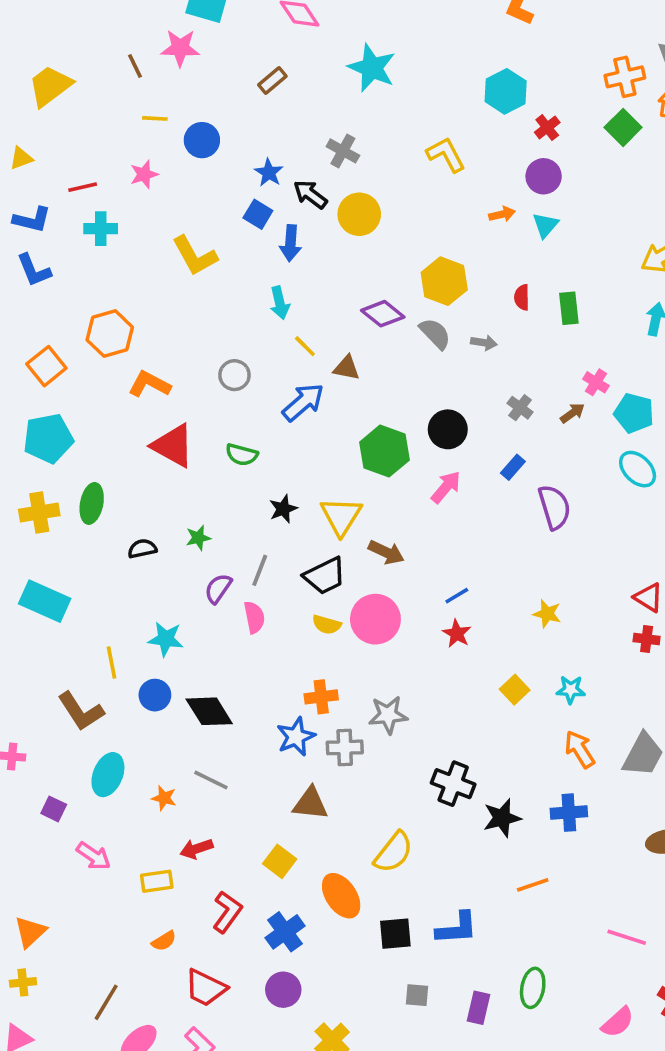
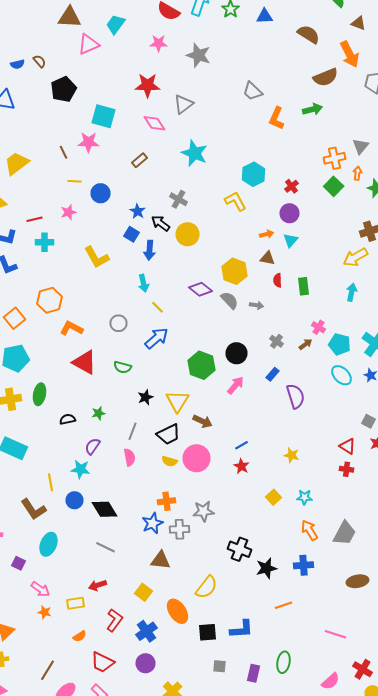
cyan hexagon: (506, 91) -> (254, 174), moved
brown triangle: (347, 368) -> (268, 258), moved
purple semicircle: (218, 588) -> (92, 446), moved
orange star: (164, 798) -> (44, 612), moved

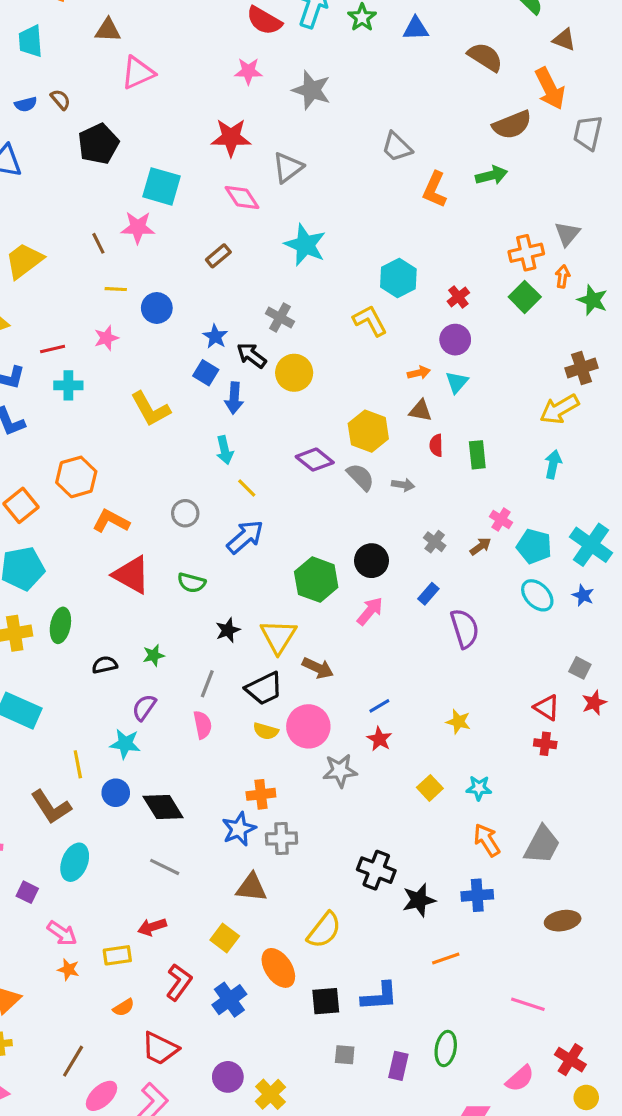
brown triangle: (70, 17) -> (108, 30), size x0.7
cyan trapezoid: (116, 24) -> (30, 41), moved, turned -40
gray star: (204, 511) -> (340, 771), moved
purple circle: (146, 663) -> (228, 1077), moved

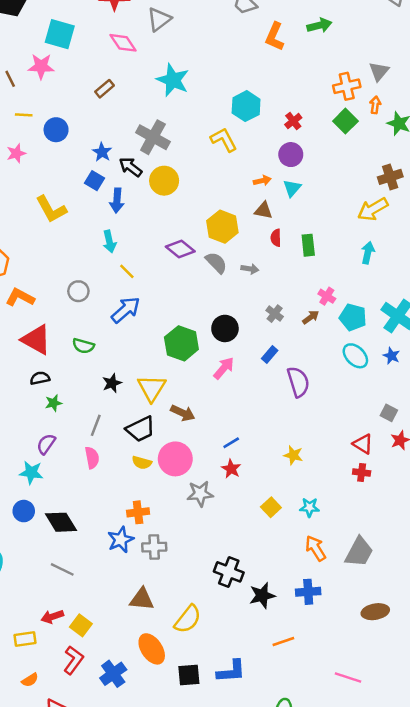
gray cross: (280, 317) -> (153, 137), size x1.5
black semicircle: (105, 665) -> (40, 378), moved
brown triangle: (252, 887) -> (142, 599), moved
yellow square: (225, 938) -> (81, 625), moved

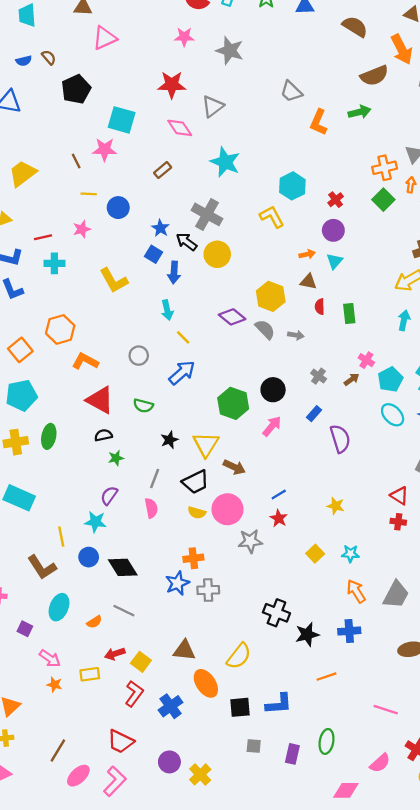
cyan pentagon: (353, 317) -> (390, 379), turned 30
brown triangle: (142, 599) -> (184, 650), moved
orange semicircle: (30, 680) -> (94, 622), moved

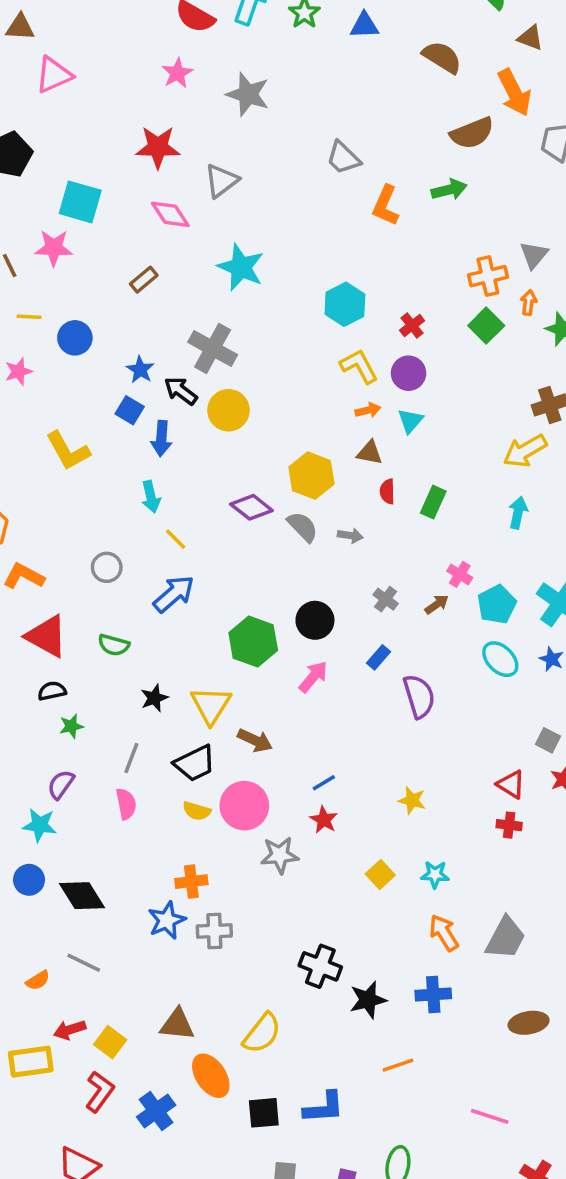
pink star: (184, 37) -> (177, 73), turned -30
yellow L-shape: (272, 217) -> (359, 366), moved
green rectangle: (349, 313) -> (433, 502), turned 30
yellow rectangle: (90, 674) -> (31, 1062), size x1.4

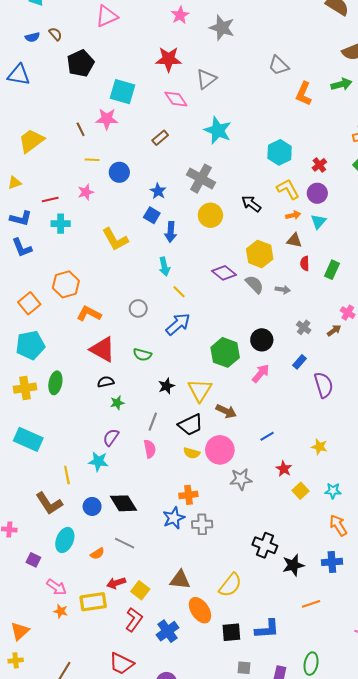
black arrow: (181, 391) -> (251, 204), moved
red star: (324, 820) -> (284, 469), moved
blue circle: (29, 880) -> (92, 506), moved

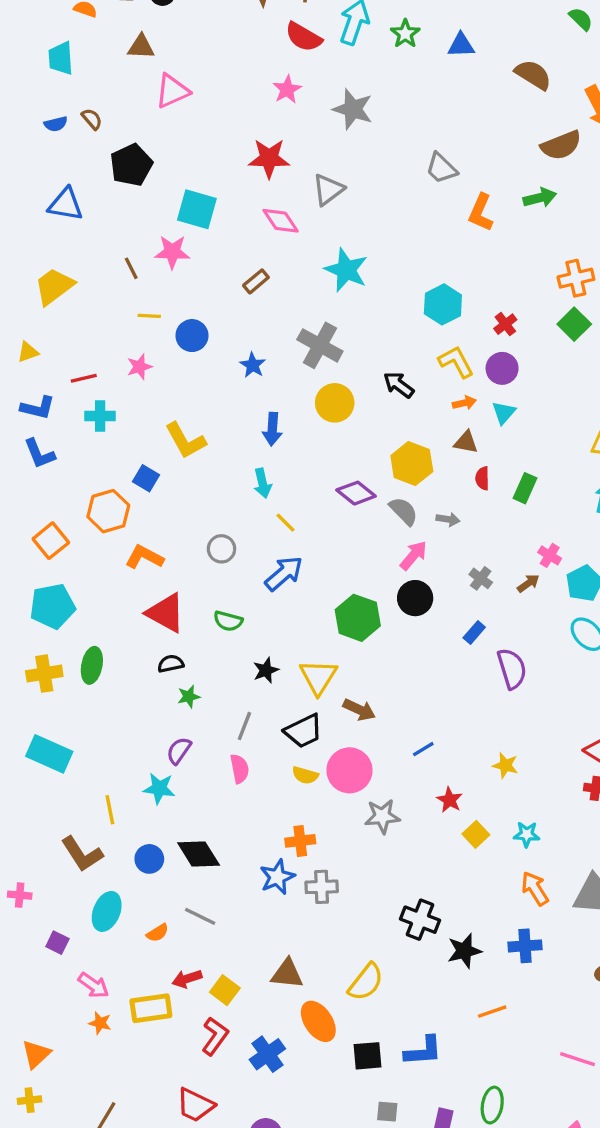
blue triangle: (19, 75) -> (66, 204), moved
blue square: (152, 215) -> (146, 478), moved
pink arrow: (261, 373) -> (413, 555), moved

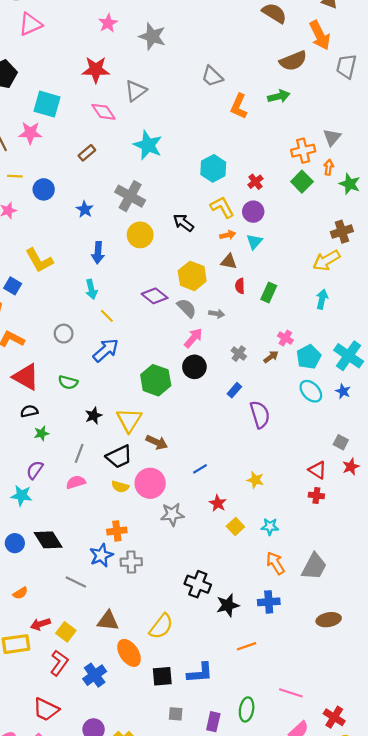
pink semicircle: (240, 769) -> (76, 482), turned -96
gray line: (200, 916) -> (76, 582), moved
pink line: (578, 1059) -> (291, 693), moved

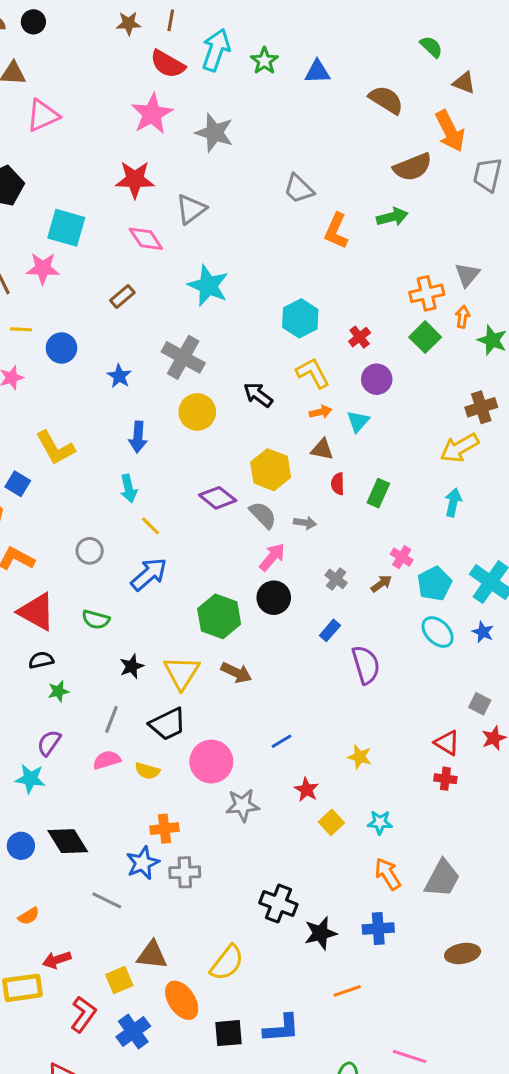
pink star: (108, 23) -> (152, 114), size x1.5
purple circle: (253, 212) -> (377, 379), moved
brown arrow: (157, 442) -> (236, 673), moved
yellow semicircle: (120, 487) -> (147, 771), moved
yellow square: (66, 632) -> (119, 980), moved, turned 30

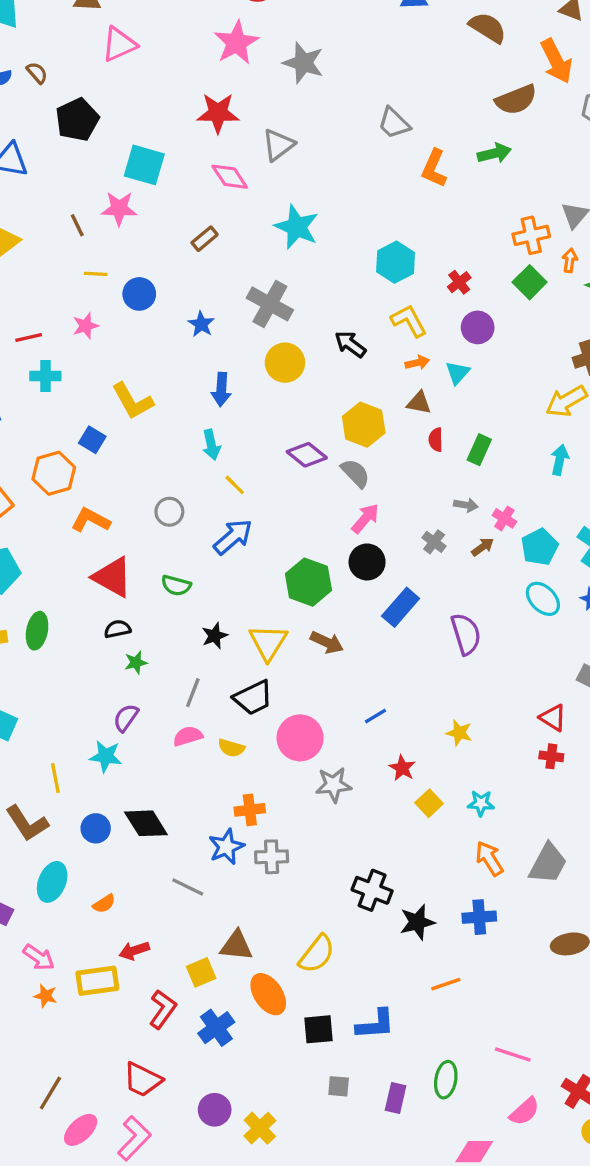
gray arrow: (305, 523) -> (466, 505), moved
blue rectangle: (330, 630) -> (401, 607), moved, size x1.6

